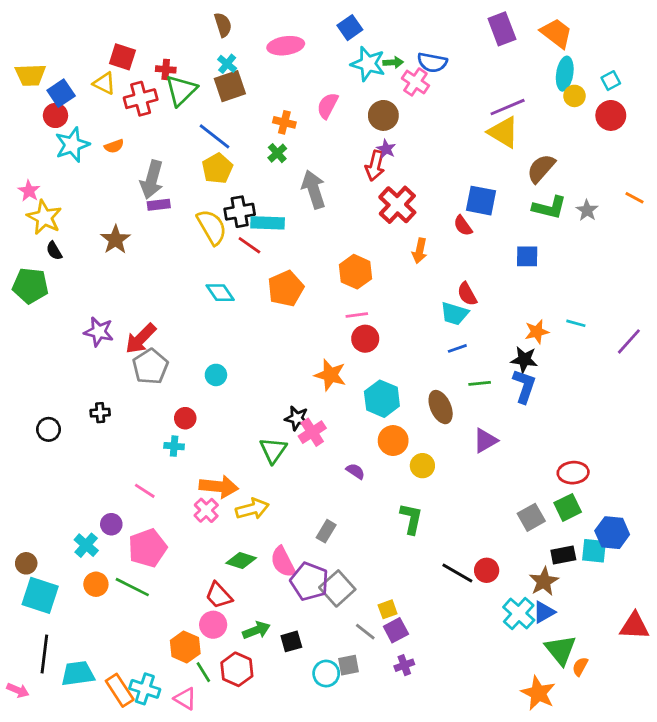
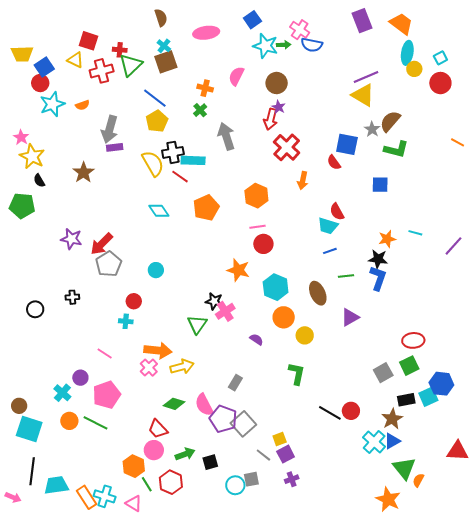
pink cross: (415, 82) -> (300, 30), moved
gray star: (587, 210) -> (372, 129), moved
cyan square: (594, 551) -> (428, 397), turned -30

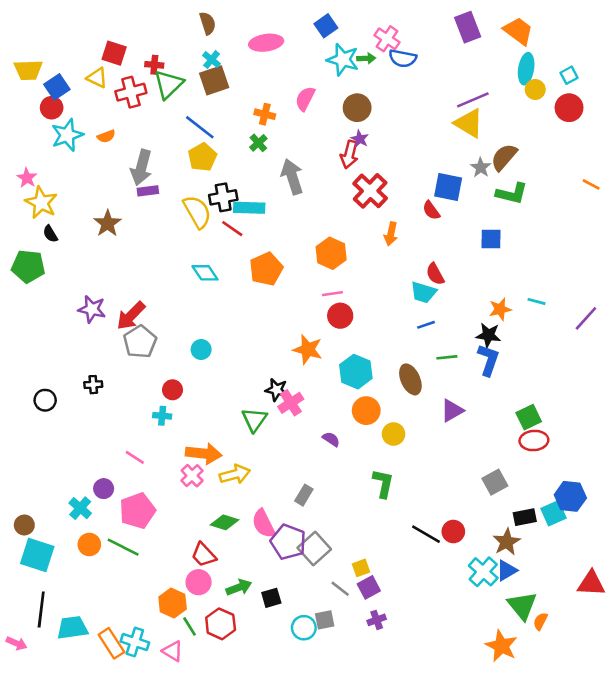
green square: (409, 366) -> (529, 417), moved

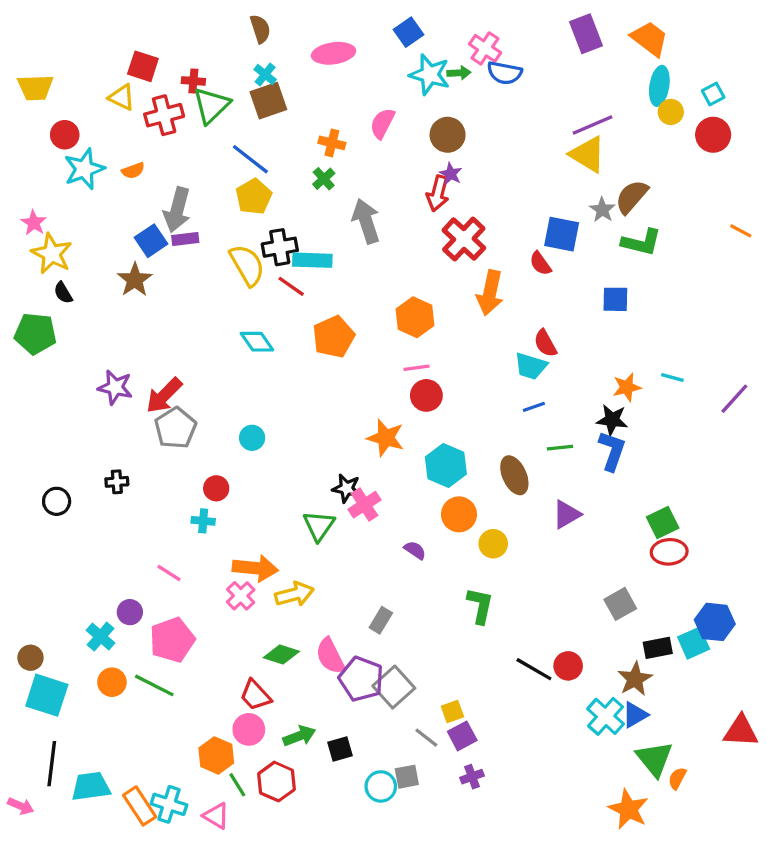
blue square: (57, 87) -> (151, 241), moved
orange arrow: (391, 234) -> (490, 293), size x1.5

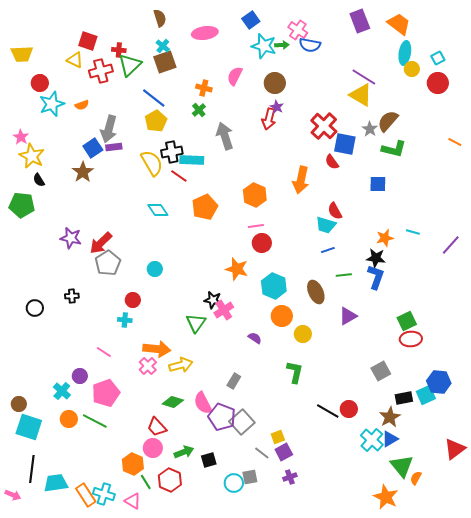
purple line: (593, 125) -> (364, 77), turned 55
red cross: (464, 239) -> (324, 126), moved
red triangle: (741, 731) -> (455, 449), turned -40

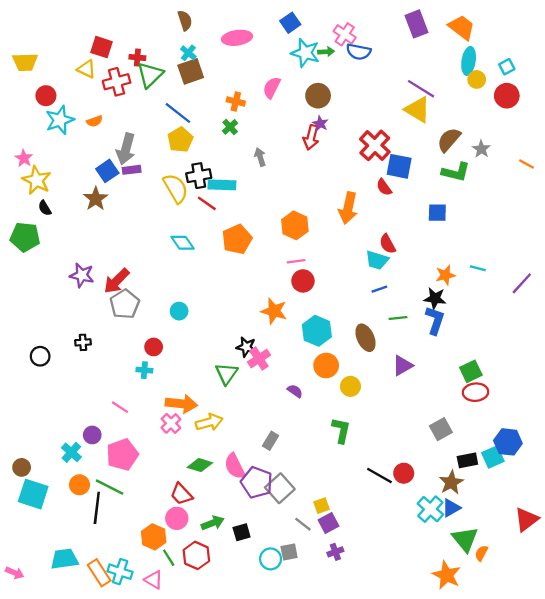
gray star: (370, 129) -> (481, 149), moved
gray arrow: (225, 136) -> (260, 157), size x0.6
black line: (32, 469) -> (97, 508), moved

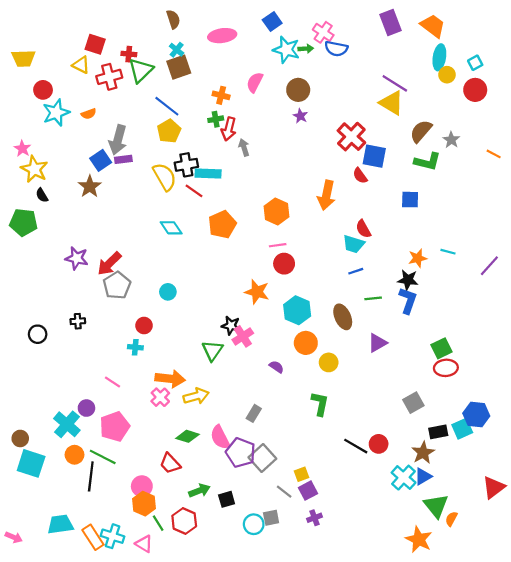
green cross: (230, 127) -> (216, 119), turned 32
red arrow: (311, 137) -> (229, 129), moved
cyan cross: (71, 452) -> (67, 424), size x1.4
pink circle: (177, 518) -> (142, 486), moved

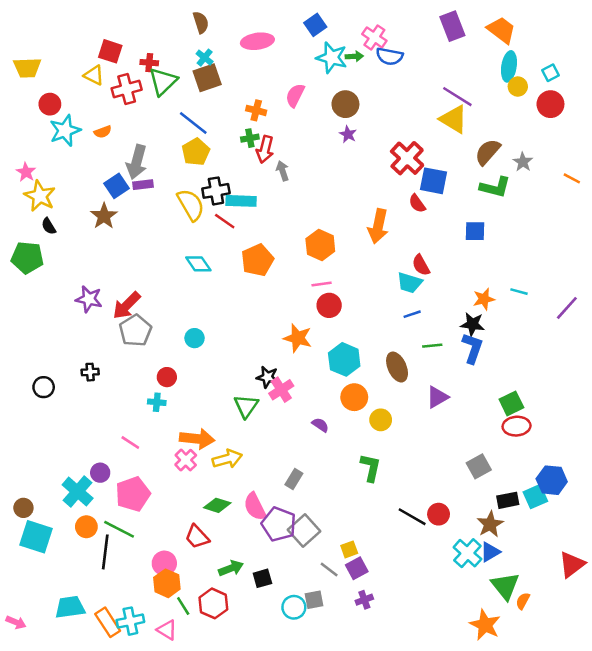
cyan cross: (113, 536) -> (130, 621), turned -30

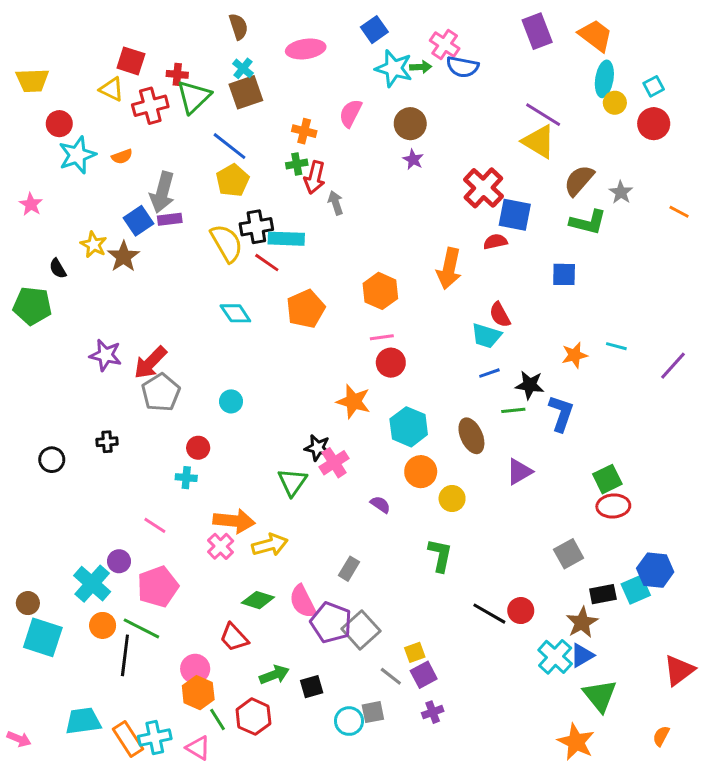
yellow star: (40, 196) -> (94, 245), moved, size x0.7
red semicircle: (417, 203) -> (495, 242), turned 114
black star: (472, 324) -> (530, 385), moved
orange semicircle: (523, 601) -> (661, 736), moved

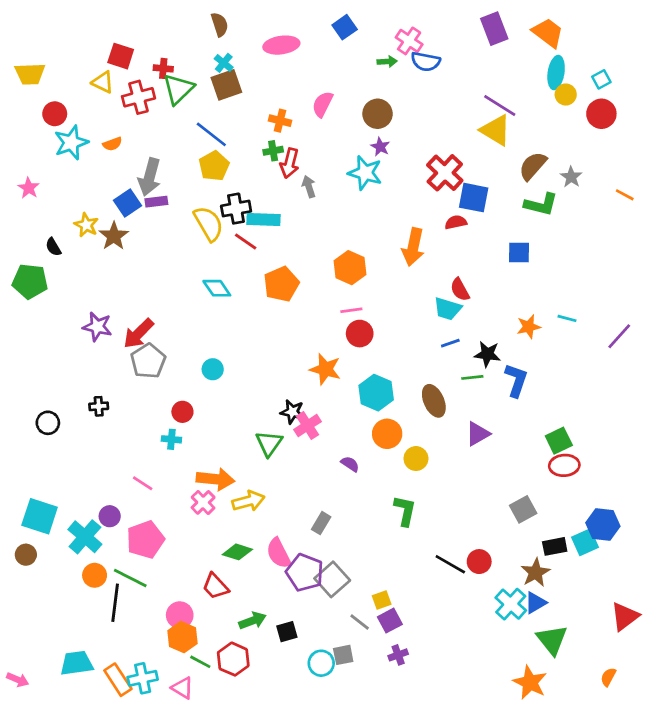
cyan star: (394, 68) -> (365, 173), moved
cyan square: (43, 637) -> (40, 516), moved
green line: (218, 720) -> (200, 662), turned -30

